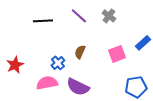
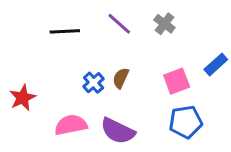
blue cross: (58, 63) -> (94, 83), moved
blue pentagon: (136, 87) -> (186, 122), moved

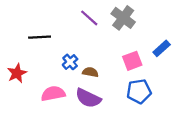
gray cross: (164, 24) -> (123, 18), size x1.5
black line: (65, 31) -> (40, 37), moved
brown semicircle: (121, 78) -> (90, 72), moved, turned 77

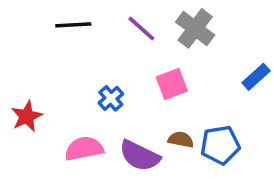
black line: (40, 37) -> (73, 25), moved
pink square: (132, 61) -> (172, 84), moved
brown semicircle: (90, 72) -> (181, 140), moved

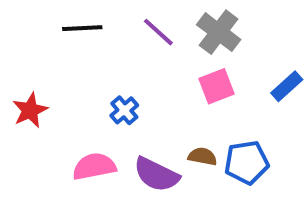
pink square: (172, 84) -> (217, 86), moved
red star: (27, 116) -> (30, 110), moved

